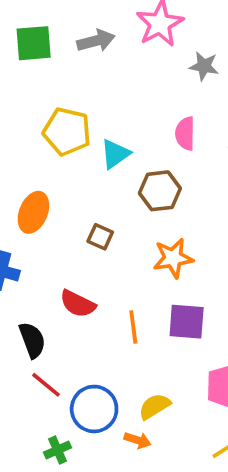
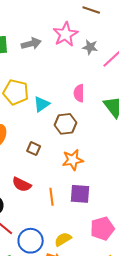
gray star: (204, 66) -> (90, 47), moved

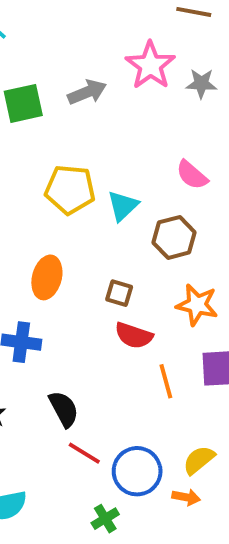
pink semicircle: (79, 93) -> (192, 175), turned -42
orange star: (73, 160) -> (197, 305), turned 30
red semicircle: (22, 184) -> (134, 335), moved

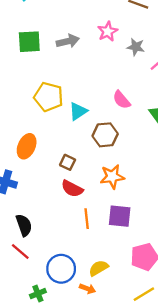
pink star: (150, 65) -> (108, 31), size x0.7
orange star: (197, 305) -> (112, 177), turned -30
red line: (84, 453) -> (20, 251), moved

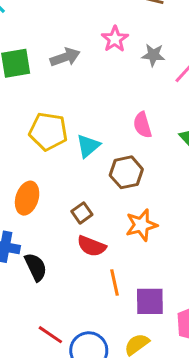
pink semicircle: (122, 100) -> (142, 125), turned 30
brown square: (68, 162) -> (82, 213), turned 35
purple square: (120, 216) -> (150, 301), moved
black semicircle: (24, 225) -> (36, 267), moved
red line: (20, 251) -> (50, 335), moved

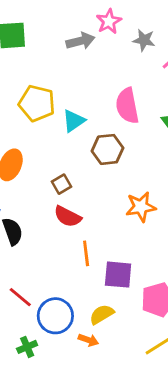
gray arrow: (65, 57) -> (80, 41), moved
pink semicircle: (142, 125) -> (127, 106), size x1.4
orange star: (141, 225) -> (141, 207), moved

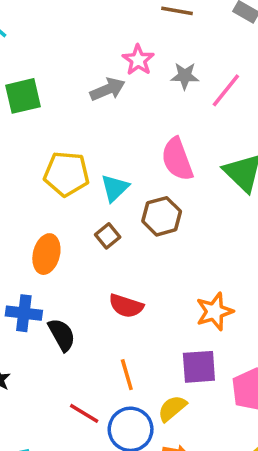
brown square: (61, 184) -> (108, 236), moved
orange star: (141, 207) -> (215, 311), moved
orange line: (86, 253) -> (127, 375), moved
yellow semicircle: (102, 314) -> (172, 408), moved

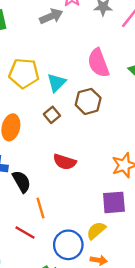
orange line: (127, 375) -> (41, 208), moved
red line: (84, 413) -> (25, 232), moved

